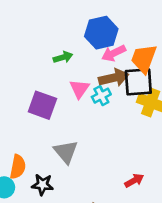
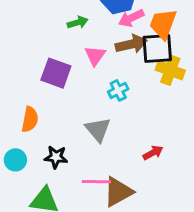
cyan cross: (101, 96) -> (118, 90), moved
gray triangle: (66, 152) -> (98, 130), moved
orange semicircle: (18, 167) -> (30, 119), moved

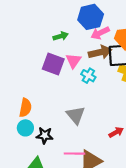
purple square: (56, 73) -> (53, 64), moved
cyan cross: (118, 90) -> (88, 76), moved, turned -32
cyan circle: (15, 160) -> (25, 128), moved

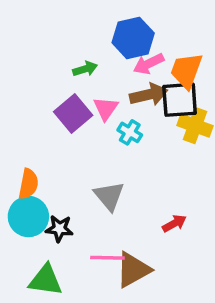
purple square: (53, 64) -> (73, 114), turned 30
cyan circle: (25, 128) -> (28, 217), size x1.5

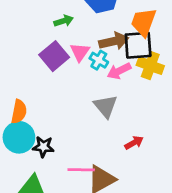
pink arrow: (149, 64) -> (119, 71), moved
cyan cross: (130, 132) -> (99, 60), moved
gray triangle: (109, 196) -> (106, 106), moved

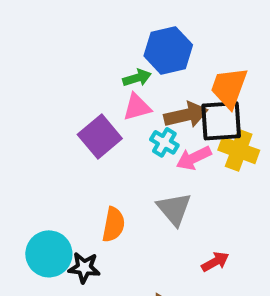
green arrow: (64, 21) -> (137, 78), moved
pink triangle: (80, 52) -> (137, 107), moved, turned 40
orange semicircle: (19, 112) -> (113, 225), moved

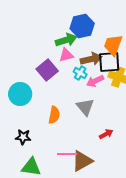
green arrow: (137, 78) -> (66, 40), size x1.5
cyan circle: (49, 254) -> (20, 94), moved
black star: (84, 268) -> (23, 137), moved

